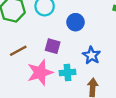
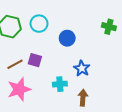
purple square: (53, 46) -> (35, 60), moved
pink star: (40, 72) -> (19, 89), moved

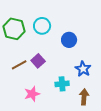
purple square: (35, 60) -> (38, 61), turned 32
pink star: (19, 89) -> (32, 94), moved, size x0.7

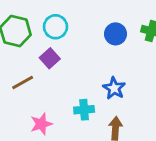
blue circle: (69, 40) -> (116, 34), moved
purple square: (38, 61) -> (50, 58), moved

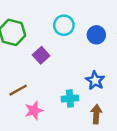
cyan circle: (55, 27) -> (64, 25), moved
brown line: (23, 83) -> (18, 90), moved

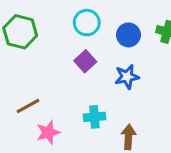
purple square: (41, 55) -> (85, 61), moved
blue star: (95, 80) -> (127, 77), moved, turned 30

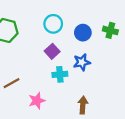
cyan cross: (94, 117) -> (60, 74), moved
pink star: (48, 132) -> (37, 101), moved

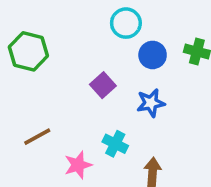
cyan circle: (53, 24) -> (126, 23), moved
cyan cross: (60, 74) -> (115, 144), moved, turned 32

